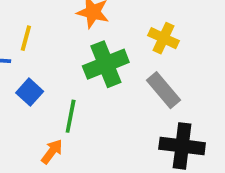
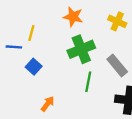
yellow cross: (164, 38) -> (117, 21), moved
green line: (71, 116) -> (88, 82), moved

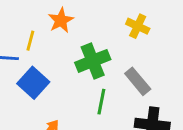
orange star: (73, 17) -> (61, 20), moved, turned 30
blue square: (34, 67) -> (33, 83), size x1.5

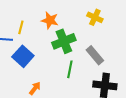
orange star: (61, 20) -> (50, 20), moved, turned -30

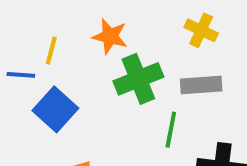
gray rectangle: (95, 55) -> (201, 85), moved, turned -54
green line: (70, 69) -> (171, 130), moved

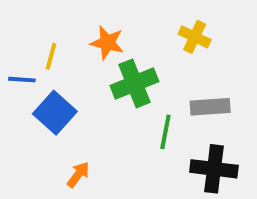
gray rectangle: (201, 85) -> (210, 107), moved

